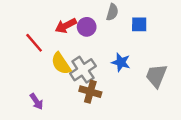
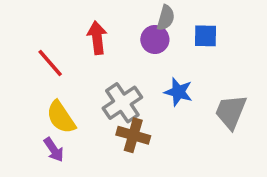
red arrow: (66, 26) -> (97, 38), turned 110
purple circle: (87, 27) -> (155, 40), moved
yellow semicircle: (61, 64) -> (61, 117), moved

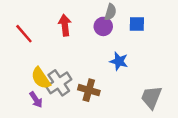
red line: (50, 63) -> (24, 34), moved
gray cross: (122, 103) -> (59, 83), moved
gray trapezoid: (231, 112) -> (151, 97), moved

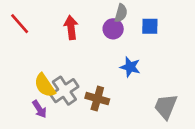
red line: (24, 34) -> (20, 24), moved

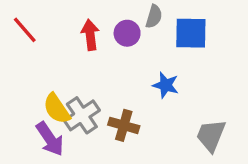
blue square: (150, 26) -> (191, 33), size x1.5
purple circle: (113, 29) -> (127, 33), moved
purple arrow: (39, 109) -> (50, 139), size x1.5

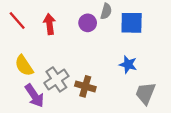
red arrow: (90, 35) -> (49, 24), moved
blue star: (166, 85) -> (128, 64), moved
yellow semicircle: (57, 109) -> (24, 66), moved

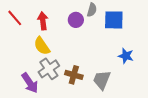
blue star: (128, 64) -> (126, 56), moved
yellow semicircle: (24, 66) -> (42, 46), moved
gray trapezoid: (145, 93) -> (102, 80), moved

